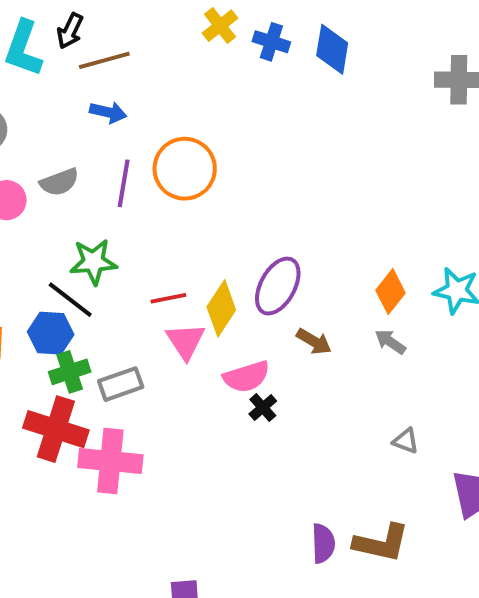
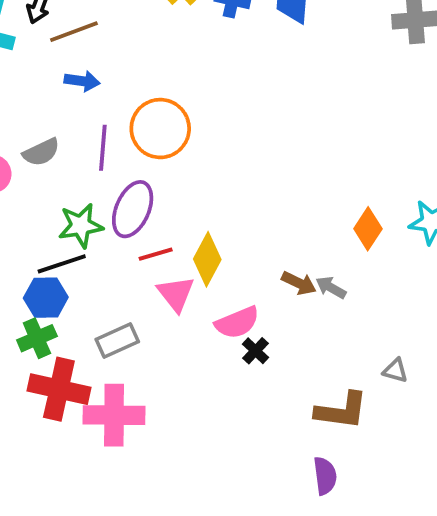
purple ellipse: (278, 286) -> (133, 209), moved
black line: (70, 300) -> (62, 264), turned -51
gray arrow: (390, 342) -> (331, 288), moved
green cross: (70, 372) -> (37, 338), moved
brown L-shape: (381, 543) -> (342, 411), moved

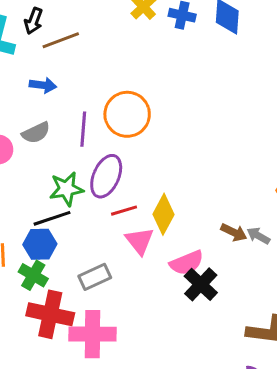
blue arrow: (82, 81) -> (43, 85), moved
green cross: (37, 338) -> (33, 275), turned -36
black cross: (256, 351) -> (201, 284), size x1.6

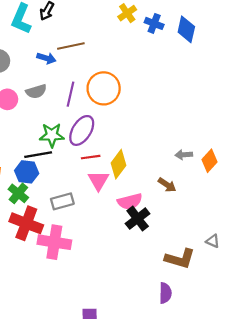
brown line: (61, 40) -> (71, 46), moved
gray arrow: (258, 236) -> (184, 155), moved, turned -42

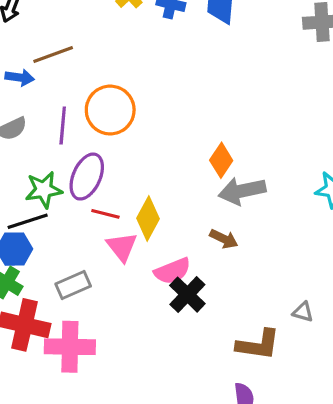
gray arrow: (184, 155) -> (242, 191), size x1.8
red line: (91, 157) -> (105, 214), turned 30
orange diamond: (210, 161) -> (221, 160), moved

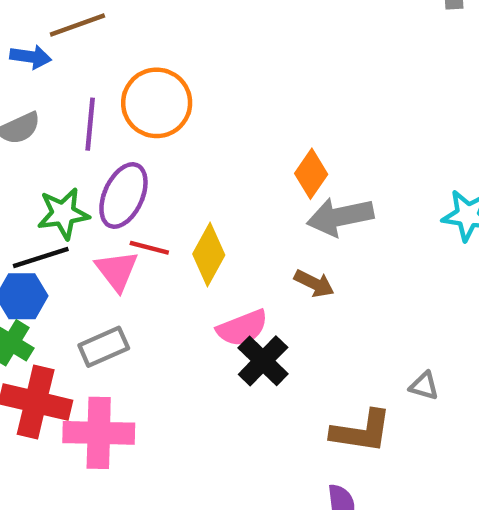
pink triangle: (122, 247) -> (117, 271), moved

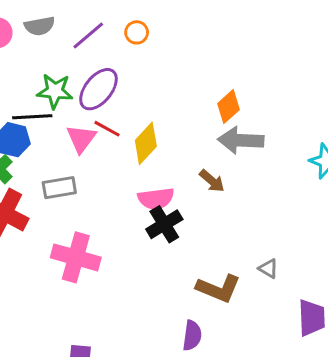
orange circle: (157, 103) -> (137, 32), size x0.5
purple line: (90, 124) -> (88, 35), turned 30
pink cross: (99, 433) -> (76, 257), moved

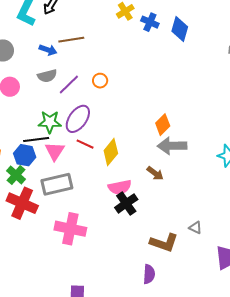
gray semicircle: (40, 26) -> (47, 76), moved
pink triangle: (81, 139) -> (55, 151), moved
gray rectangle: (59, 188) -> (57, 184), size x1.4

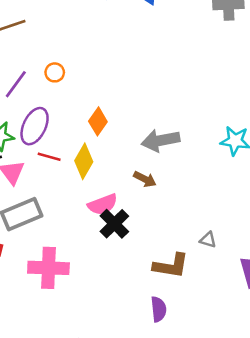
orange diamond: (163, 125) -> (98, 121), moved

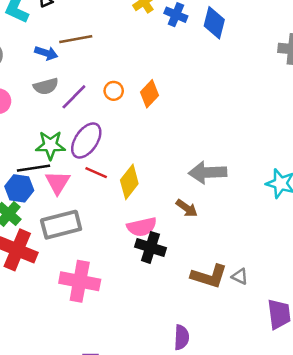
orange diamond: (98, 121) -> (149, 94), moved
black cross: (114, 224) -> (150, 247), turned -36
brown L-shape: (171, 266) -> (209, 276), moved

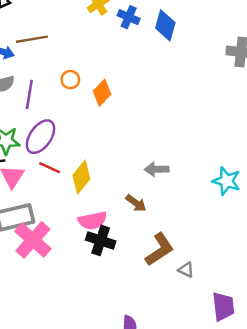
orange circle: (114, 91) -> (70, 80), moved
purple line: (74, 97) -> (29, 95), turned -36
gray arrow: (208, 172) -> (157, 169), size x0.7
brown L-shape: (209, 276) -> (159, 249), moved, turned -52
pink cross: (80, 281) -> (33, 240), moved, turned 30

